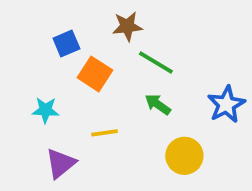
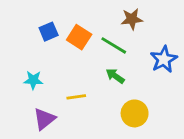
brown star: (127, 26) -> (132, 19), moved
orange square: (95, 74) -> (79, 37), moved
blue star: (226, 104) -> (164, 59), moved

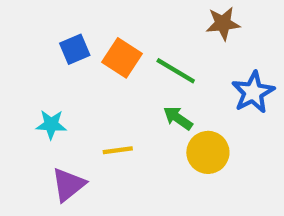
brown star: (132, 19) -> (223, 24), moved
yellow circle: (135, 113) -> (208, 152), moved

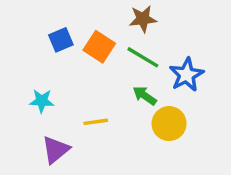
brown star: (223, 24) -> (143, 19), moved
blue star: (253, 92) -> (186, 75), moved

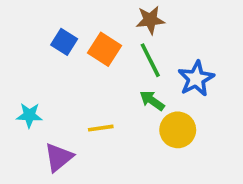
blue square: (61, 40) -> (64, 42), turned -35
green line: (143, 57) -> (150, 60), turned 32
cyan star: (42, 101) -> (29, 115), moved

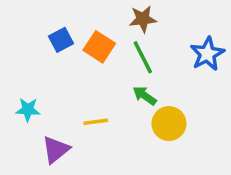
blue square: (64, 42) -> (61, 40), turned 30
blue star: (196, 79) -> (207, 54), moved

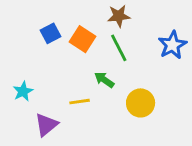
green arrow: (145, 96) -> (104, 80), moved
cyan star: (28, 110) -> (23, 91), turned -30

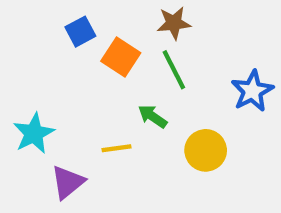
blue square: (51, 33) -> (80, 32), moved
blue star: (172, 45) -> (252, 91), moved
cyan star: (23, 91) -> (34, 133), size x1.4

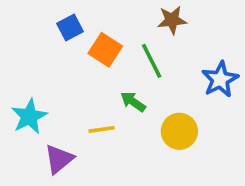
brown star: (174, 23) -> (172, 20), moved

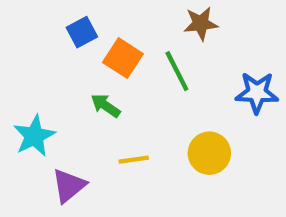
blue star: (220, 79) -> (257, 93), turned 30
green arrow: (133, 102) -> (106, 106), moved
yellow line: (102, 129) -> (134, 160), moved

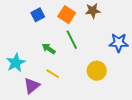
orange square: (123, 58) -> (67, 15), moved
green line: (177, 71) -> (72, 40), moved
yellow line: (134, 160) -> (53, 74), moved, turned 40

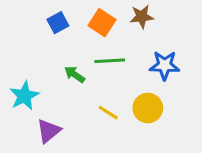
green line: (72, 40) -> (110, 61), turned -66
blue star: (119, 43) -> (165, 65), moved
yellow line: (53, 74) -> (108, 113), moved

